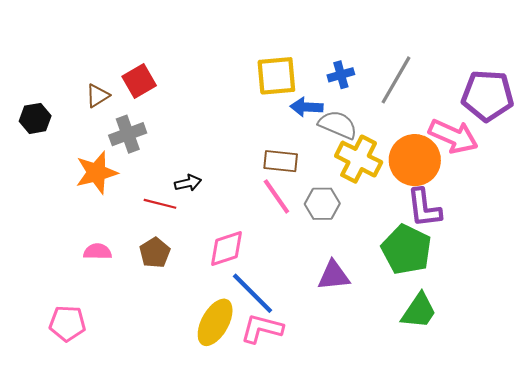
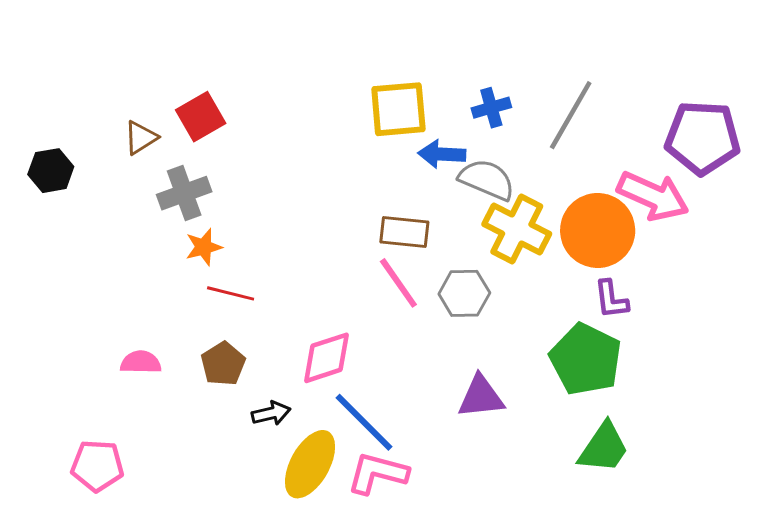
orange star: (96, 173) -> (204, 247), moved, size x0.6
black arrow: (188, 183) -> (271, 413), moved
purple L-shape: (424, 208) -> (611, 299), size x0.7

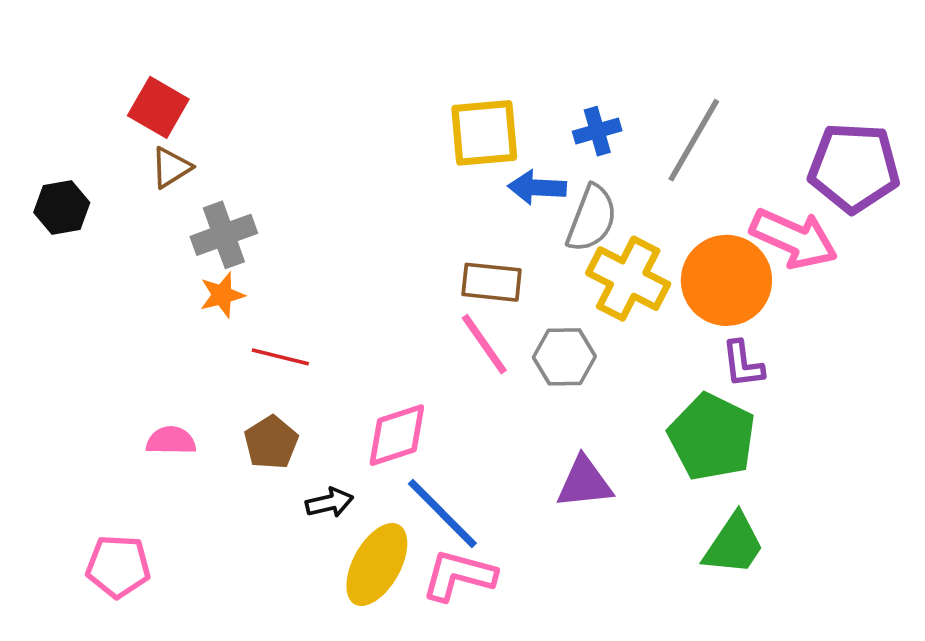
red square: (201, 117) -> (158, 107), moved, turned -30
gray semicircle: (487, 180) -> (592, 218), turned 88
orange star: (204, 247) -> (222, 295), moved

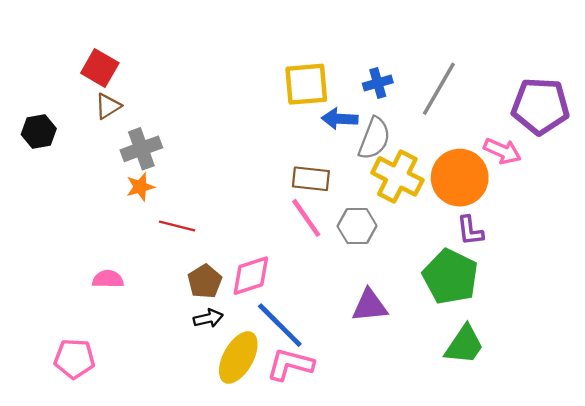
pink arrow: (794, 238) -> (502, 151), size x0.7
brown pentagon: (271, 442) -> (205, 281), moved

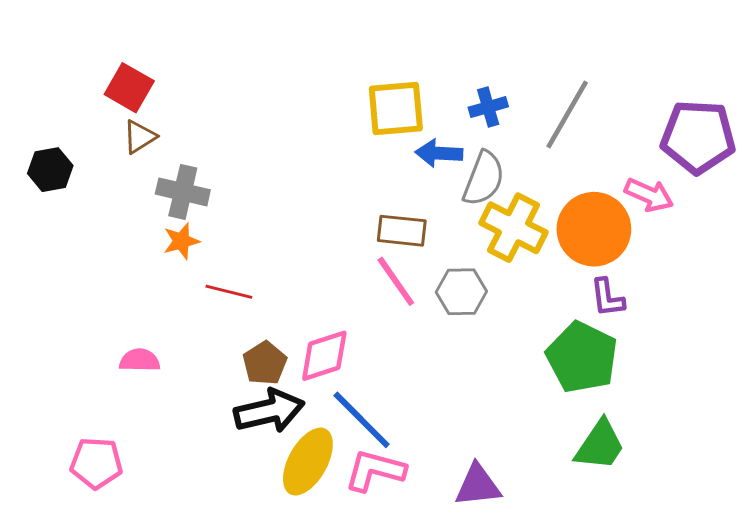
gray cross: (141, 149) -> (183, 192), turned 33
purple triangle: (370, 306) -> (478, 485), moved
black arrow: (208, 318) -> (269, 411), size x1.8

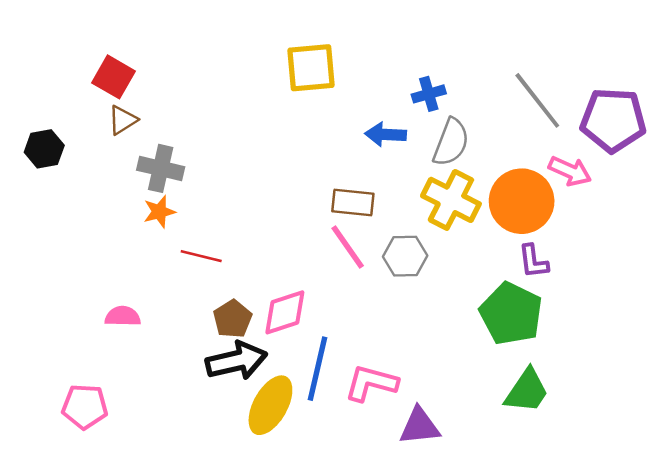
yellow square: (396, 109) -> (311, 68), moved
gray line: (567, 114) -> (537, 100), moved, turned -68
gray semicircle: (484, 179) -> (451, 142), moved
blue line: (362, 420) -> (318, 369), turned 58
pink L-shape: (375, 470) -> (371, 383), moved

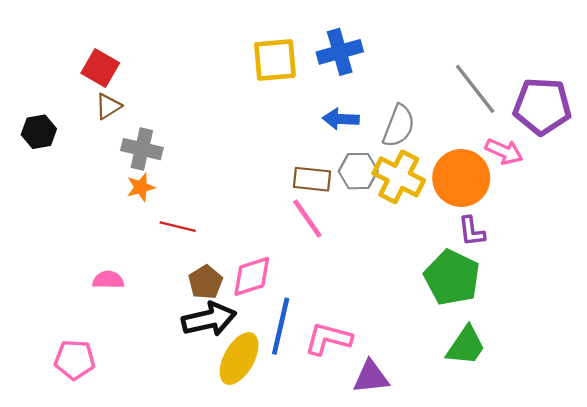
blue cross: (429, 94) -> (340, 52), moved, size x1.5
gray hexagon: (405, 256) -> (358, 171), moved

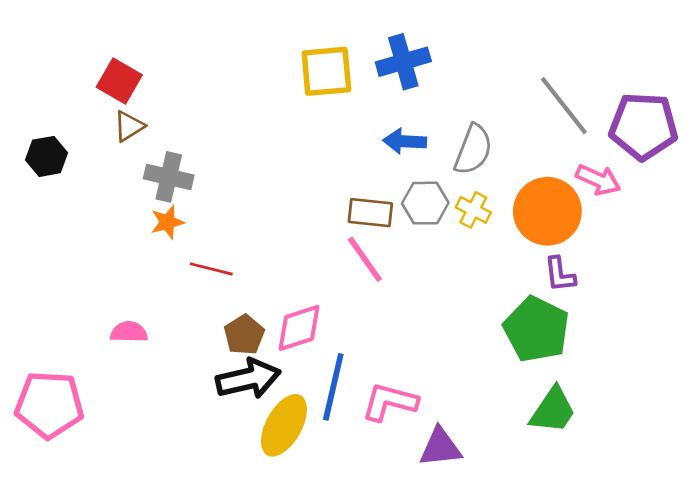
yellow cross: (399, 177) -> (473, 210), size x0.6
pink pentagon: (75, 360) -> (49, 405), moved, size x1.4

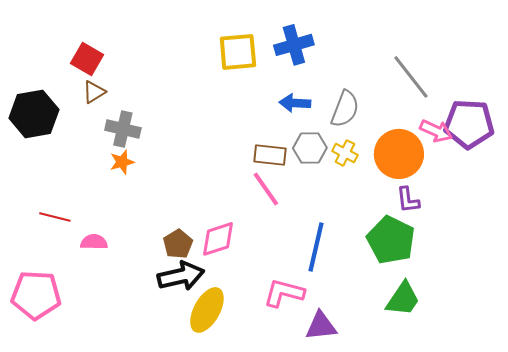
purple pentagon: (643, 126) -> (469, 124), moved
black hexagon: (47, 156) -> (34, 114), size x1.6
red line: (211, 269) -> (55, 217), moved
blue line: (333, 387) -> (316, 247), moved

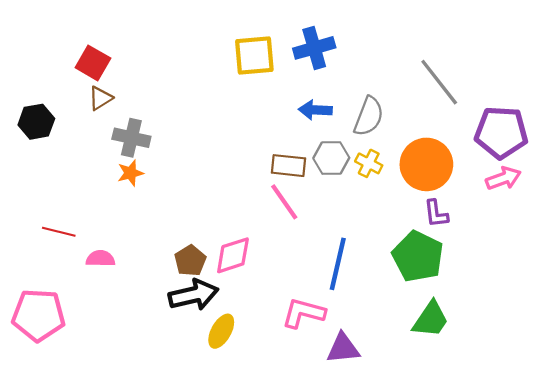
black hexagon: (34, 114) -> (36, 122), size x0.7
pink arrow: (436, 131) -> (503, 178), moved, turned -44
yellow ellipse: (207, 310) -> (221, 331), size x0.7

